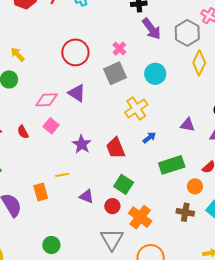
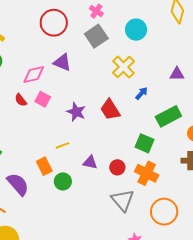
red semicircle: (23, 132) -> (21, 100), moved
green square: (124, 184) -> (144, 143), moved
green circle: (51, 245) -> (63, 181), moved

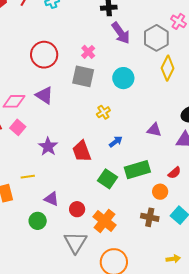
gray square: (96, 36) -> (83, 76), turned 35
yellow cross: (124, 67) -> (103, 112), size x0.6
green square: (144, 143) -> (107, 179), moved
green circle: (63, 181) -> (38, 221), moved

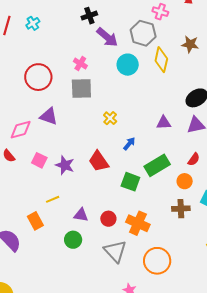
cyan circle: (123, 78) -> (128, 65), moved
pink square: (18, 127) -> (39, 160), moved

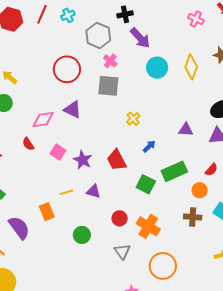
gray hexagon: (143, 33) -> (98, 35), moved
purple triangle: (81, 215) -> (93, 191), moved
gray triangle: (115, 251) -> (122, 251), size x0.7

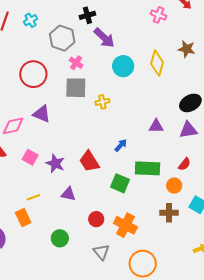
yellow cross: (133, 119) -> (102, 102), moved, turned 32
green rectangle: (174, 171) -> (148, 168), turned 30
yellow line: (66, 192) -> (33, 197), moved

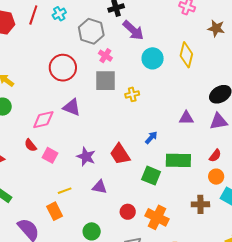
brown star: (187, 49) -> (216, 28), moved
pink square: (30, 157) -> (50, 155), moved
orange circle: (174, 186) -> (216, 177), moved

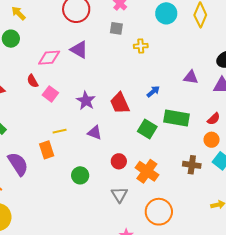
gray square: (106, 81) -> (116, 28), size x0.6

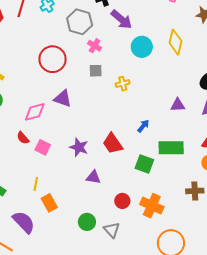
yellow line: (60, 131) -> (36, 184), moved, turned -56
gray triangle: (119, 195) -> (112, 230), moved

